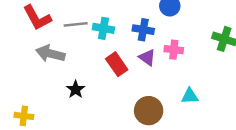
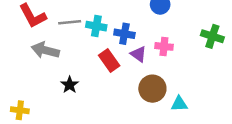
blue cross: (143, 30) -> (124, 34), moved
cyan triangle: (190, 96) -> (179, 104), moved
brown circle: (149, 111) -> (152, 89), moved

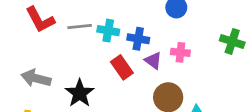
gray arrow: (45, 50) -> (36, 78), moved
black star: (70, 85) -> (80, 93), size x1.5

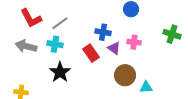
gray line: (80, 26) -> (60, 23), turned -30
cyan cross: (108, 31) -> (55, 44), moved
gray arrow: (36, 78) -> (26, 46), moved

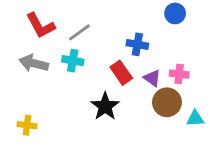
pink cross: (134, 42) -> (179, 74), moved
purple triangle: (114, 48) -> (152, 78), moved
black star: (60, 72) -> (105, 106), moved

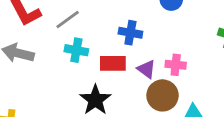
cyan cross: (73, 61) -> (76, 50), moved
red rectangle: (121, 73) -> (113, 63), turned -55

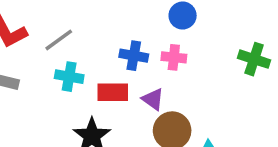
pink cross: (176, 65) -> (174, 57), moved

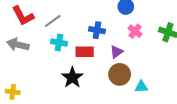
pink cross: (174, 57) -> (135, 31), moved, turned 32
purple triangle: (153, 99) -> (117, 52), moved, turned 48

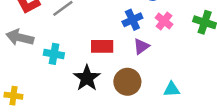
blue cross: (97, 30) -> (132, 20), moved, turned -35
cyan cross: (59, 43) -> (54, 54), moved
brown circle: (120, 74) -> (127, 82), moved

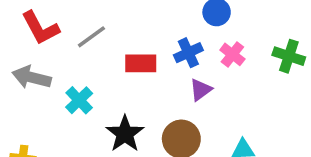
red rectangle: (102, 46) -> (141, 63), moved
cyan cross: (54, 54) -> (79, 100), turned 36

